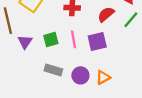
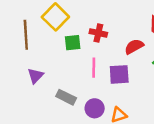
green square: (51, 40) -> (73, 43), moved
purple triangle: (25, 42) -> (35, 76), moved

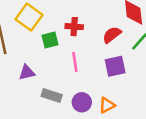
purple square: (119, 74) -> (115, 66), moved
purple triangle: (35, 76) -> (27, 72), moved, turned 42

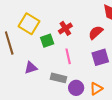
red cross: (74, 27) -> (65, 28), turned -32
gray rectangle: (52, 96) -> (58, 78), moved

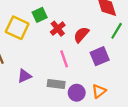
red semicircle: (96, 33) -> (81, 35), moved
green square: (47, 41) -> (40, 15), moved

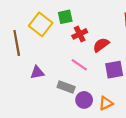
pink line: (64, 59) -> (79, 65), turned -49

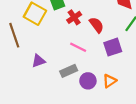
red semicircle: (101, 45) -> (97, 25), turned 98
gray rectangle: (66, 87) -> (69, 71), turned -35

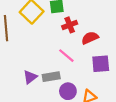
red semicircle: (97, 25) -> (90, 38), turned -91
purple triangle: (38, 61) -> (30, 77), moved, turned -32

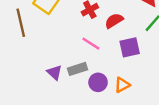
purple triangle: (30, 77) -> (54, 73), turned -32

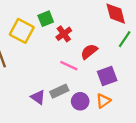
red semicircle: (114, 21) -> (89, 52), moved
purple square: (130, 47) -> (107, 76), moved

